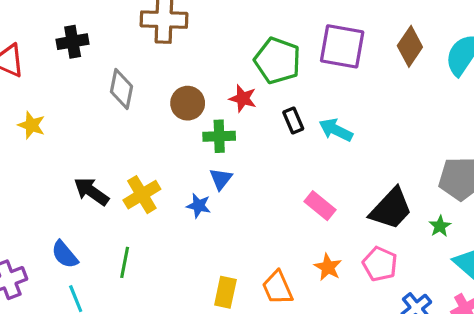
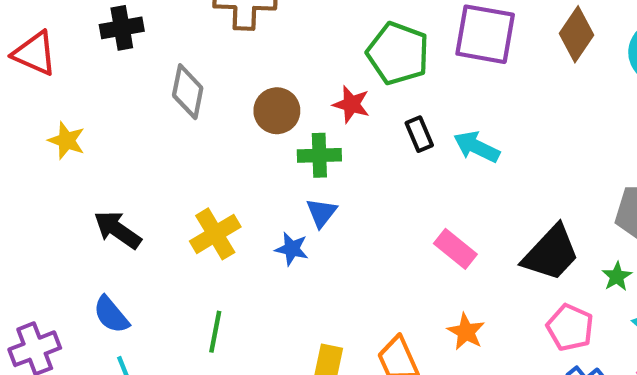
black arrow: (91, 191) -> (118, 230), moved
green line: (125, 262) -> (215, 332), moved
pink pentagon: (380, 264) -> (570, 327), moved

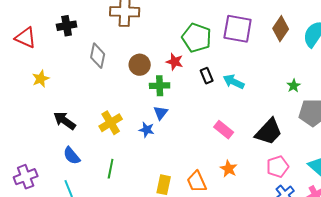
yellow star: (67, 140) -> (41, 79), turned 30
green star: (617, 276) -> (294, 86), moved
blue semicircle: (111, 315) -> (72, 156), moved
pink pentagon: (570, 327) -> (278, 167), turned 30

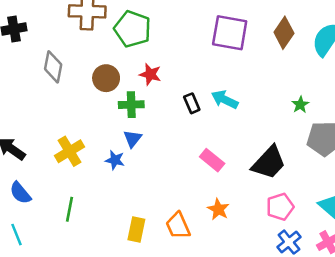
green pentagon: (197, 38) -> (133, 29), moved
black rectangle: (207, 76) -> (192, 103), moved

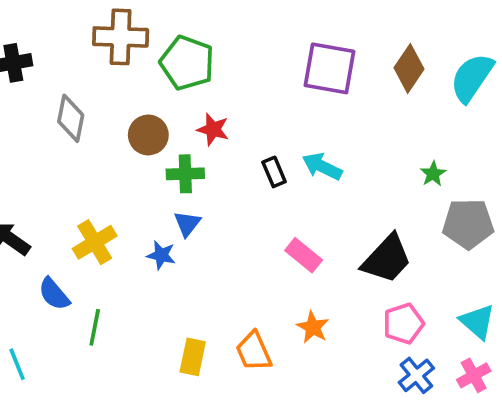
blue semicircle: (20, 193) -> (54, 294), moved

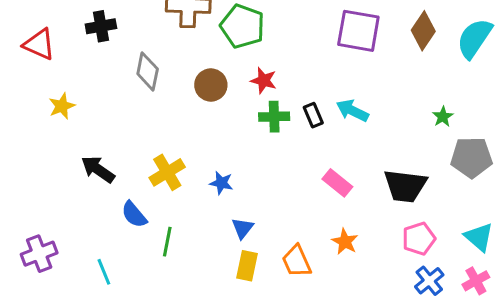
green cross: (185, 174) -> (274, 117), moved
blue triangle: (187, 224) -> (242, 228), moved
black trapezoid: (387, 259) -> (405, 186), turned 54

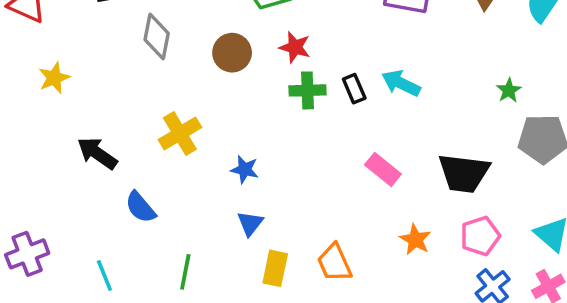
yellow cross: (167, 172) -> (180, 134), moved
blue triangle: (242, 228) -> (250, 223), moved
green line: (167, 242) -> (185, 272), moved
orange star: (345, 242) -> (415, 240), moved

